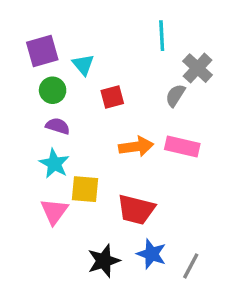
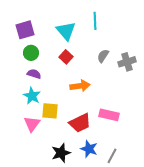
cyan triangle: (83, 65) -> (66, 31), moved, size x1.5
gray cross: (198, 68) -> (127, 62), moved, turned 30
red square: (112, 97) -> (66, 57), turned -32
pink rectangle: (182, 147) -> (109, 115), moved
red trapezoid: (136, 210) -> (80, 123), turned -40

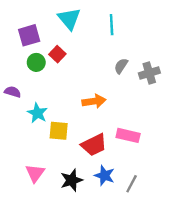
cyan triangle: (66, 31) -> (69, 19), moved
red square: (66, 57) -> (57, 54), moved
purple semicircle: (34, 74) -> (13, 92), moved
pink triangle: (32, 124) -> (35, 173), moved

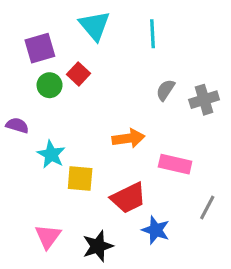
pink rectangle: (128, 135) -> (175, 164), moved
blue star: (105, 175) -> (156, 230), moved
gray line: (132, 184) -> (207, 208), moved

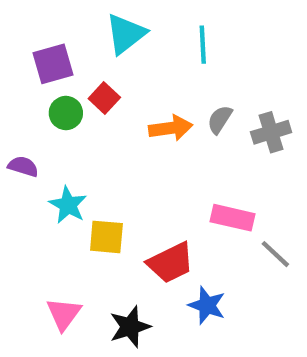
cyan triangle: (95, 26) -> (126, 34), turned 32
orange arrow: (128, 138) -> (171, 128), moved
gray line: (207, 208) -> (275, 254), moved, turned -75

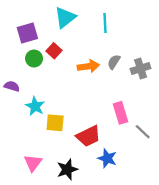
pink rectangle: (233, 218) -> (121, 113), turned 60

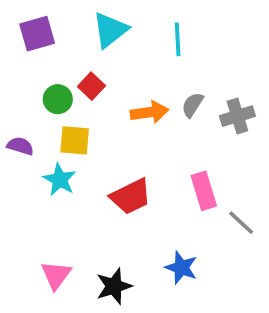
purple square: (27, 33) -> (37, 34), moved
yellow square: (55, 123) -> (75, 140), moved
red trapezoid: (88, 136) -> (131, 196), moved

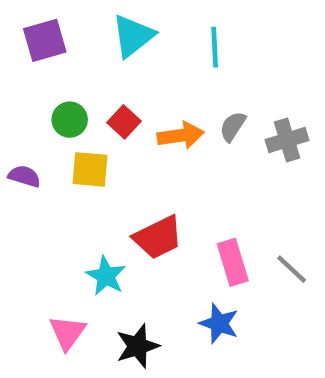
red square: (91, 86) -> (124, 122), moved
cyan star: (60, 180) -> (106, 276), moved
pink rectangle: (204, 191) -> (233, 262), moved

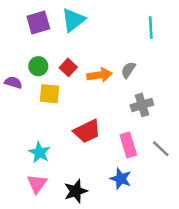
purple square: (45, 40) -> (38, 22), moved
cyan line: (215, 47) -> (151, 27), moved
gray cross: (287, 140) -> (142, 105), moved
purple semicircle: (24, 176) -> (13, 82), moved
cyan star: (106, 276) -> (40, 152), moved

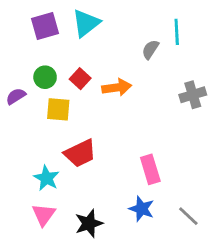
gray semicircle: (128, 70) -> (150, 49), moved
purple semicircle: (13, 82) -> (16, 96), turned -49
gray cross: (142, 105) -> (193, 95), moved
red trapezoid: (87, 131) -> (80, 153), moved
gray line: (161, 149) -> (188, 216), moved

